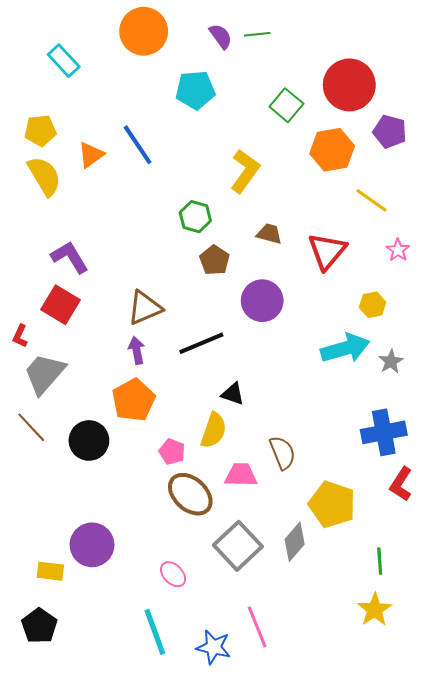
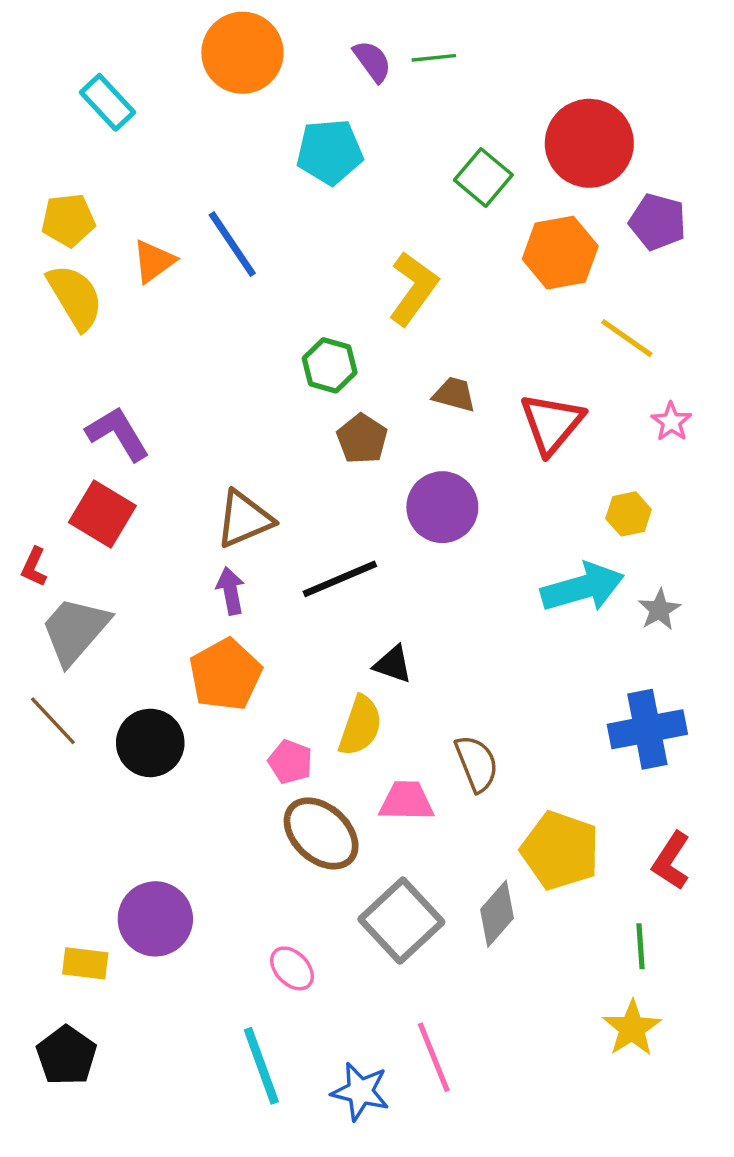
red L-shape: (401, 484) -> (671, 861), moved

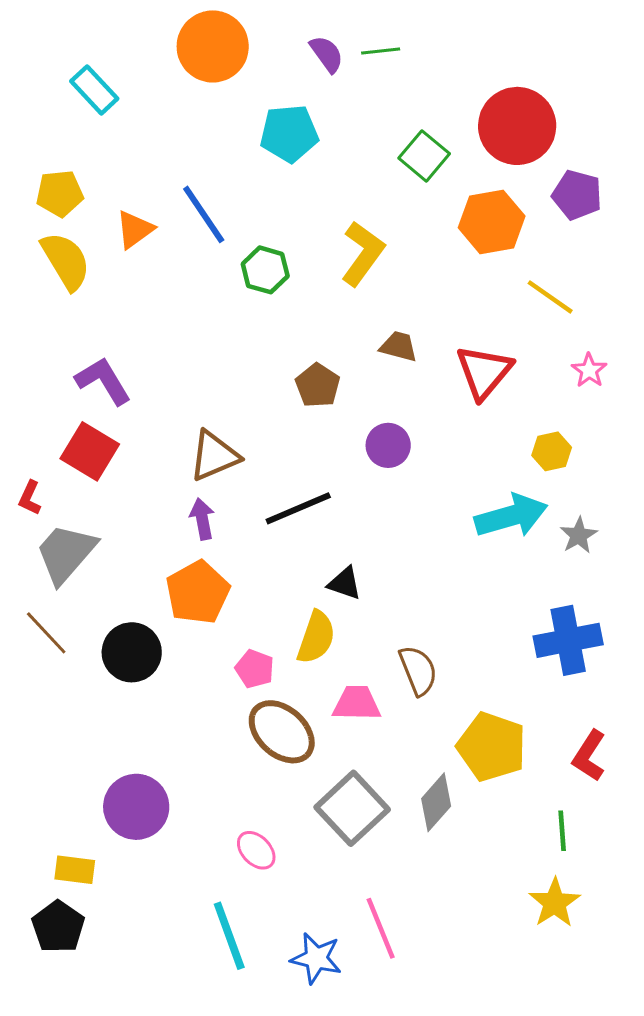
green hexagon: (330, 365) -> (265, 270), moved
purple circle: (442, 507) -> (388, 445), size x0.7
yellow rectangle: (85, 963) -> (75, 870), moved

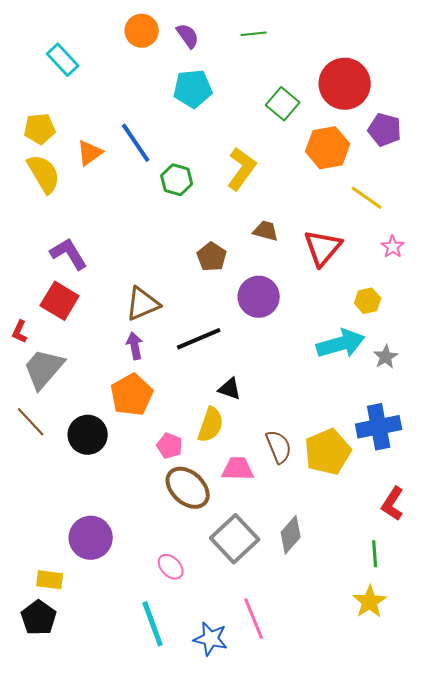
orange circle: (213, 46) -> (142, 31), size x0.7
purple semicircle: (327, 54) -> (188, 36), moved
purple circle: (388, 445) -> (259, 297), size x1.4
yellow pentagon: (492, 747) -> (328, 452), moved, turned 30

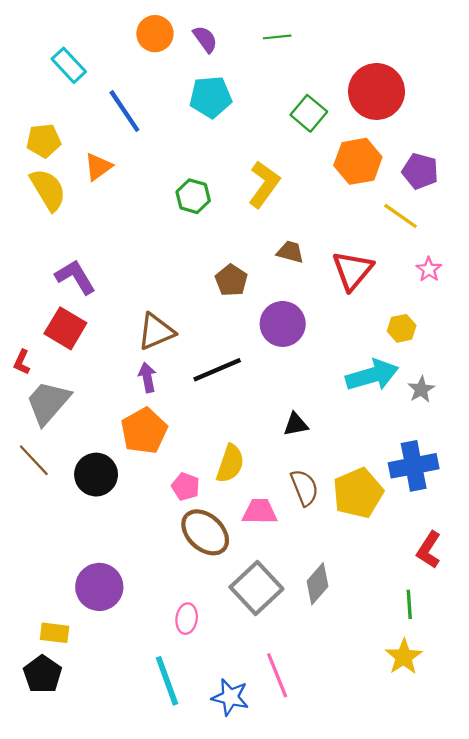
purple pentagon: (385, 130) -> (420, 171), moved
blue line: (136, 143) -> (124, 111), moved
black triangle: (230, 389) -> (296, 424), moved, turned -30
pink ellipse: (171, 567) -> (187, 619), turned 52

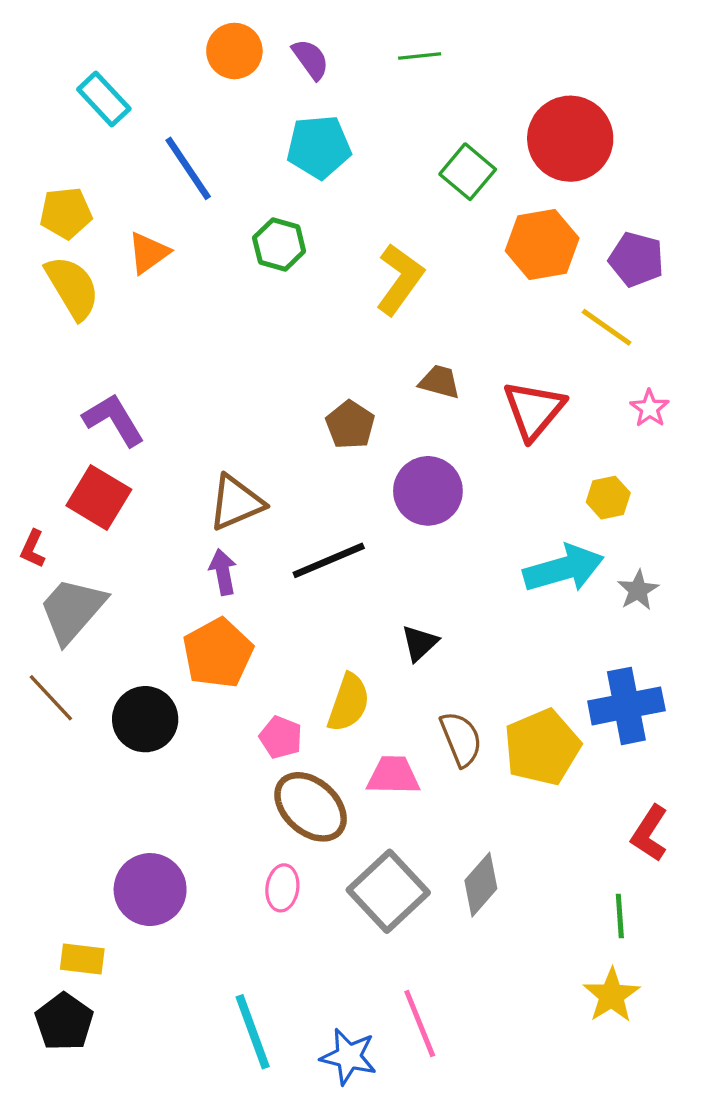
green hexagon: (193, 196) -> (279, 245), moved
black triangle: (296, 424) -> (420, 643), moved, turned -32
pink ellipse: (187, 619) -> (282, 888), moved

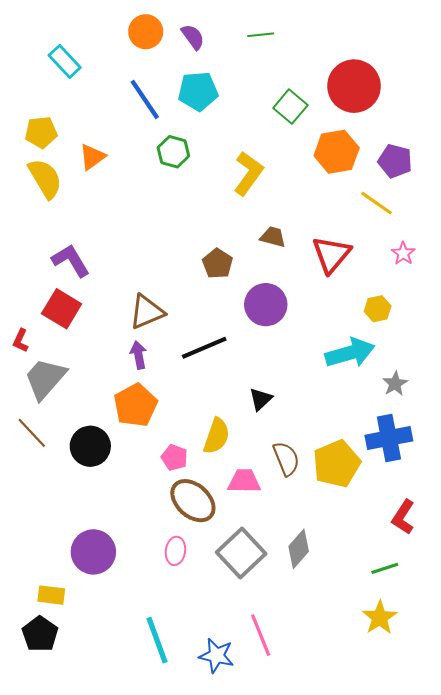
blue line: (188, 168) -> (145, 99), moved
gray star: (638, 590) -> (395, 384), moved
green line: (620, 916) -> (385, 568), turned 76

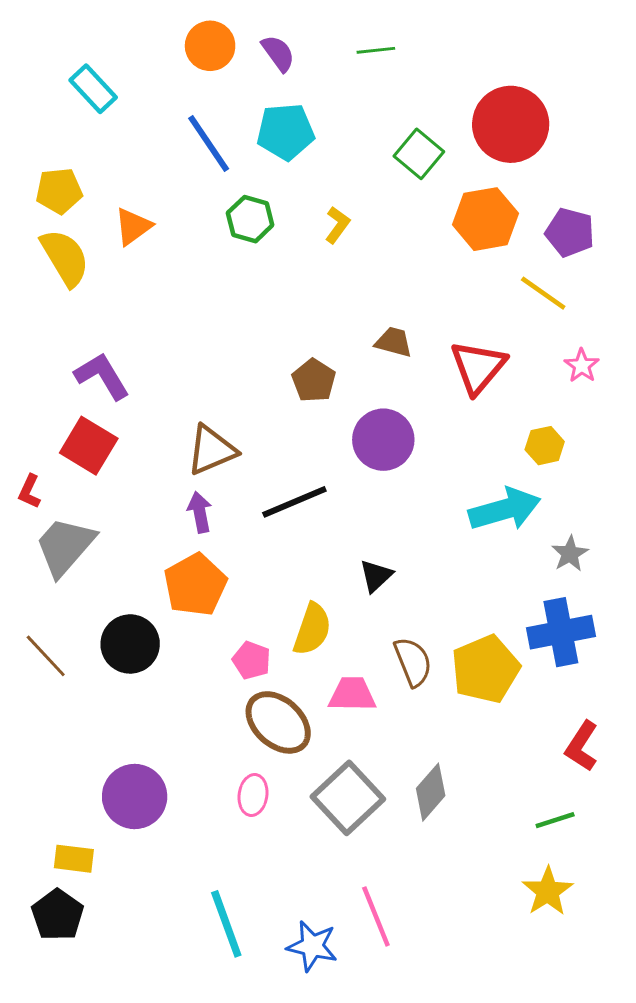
yellow L-shape: (248, 173) -> (337, 225), moved, size x0.6
brown line: (32, 433) -> (46, 656), moved

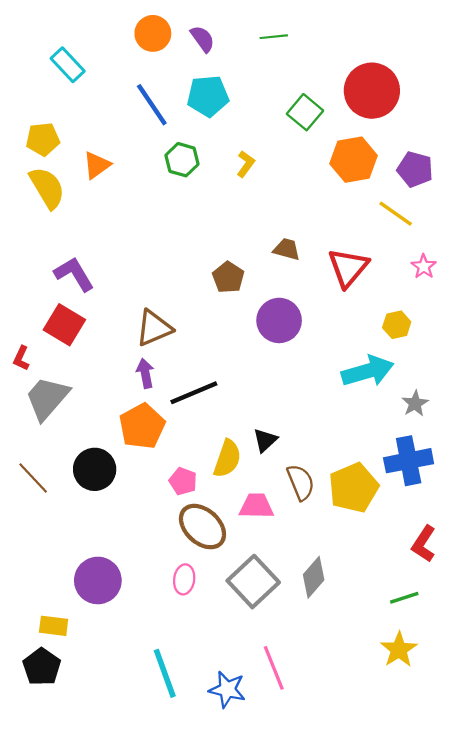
black line: (294, 502) -> (194, 393), moved
black triangle: (376, 576) -> (265, 440), moved

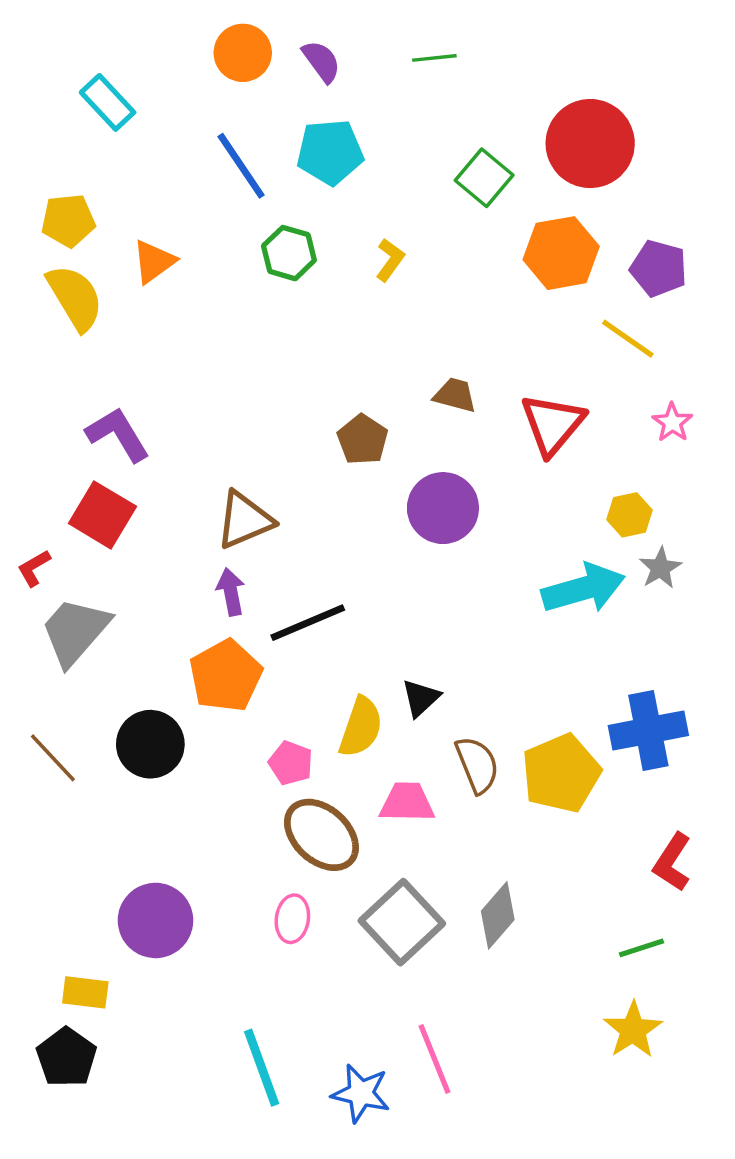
red L-shape: (21, 358) -> (34, 568), turned 35
gray star: (415, 404) -> (660, 568), moved

